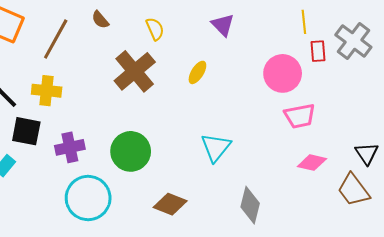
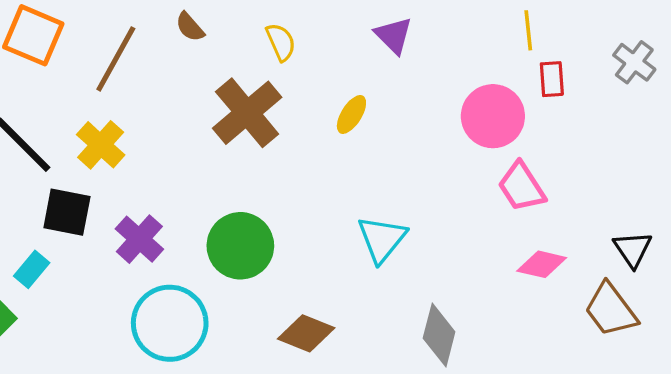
gray cross: (353, 41) -> (634, 62), moved, size x0.7
yellow cross: (47, 91) -> (101, 145), turned 36
pink trapezoid: (300, 116) -> (522, 187), turned 68
purple cross: (70, 147) -> (139, 239), turned -36

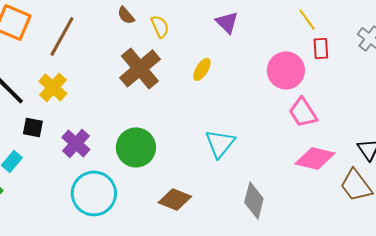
brown semicircle: (190, 27) -> (126, 15), moved
yellow line: (528, 30) -> (307, 19), turned -30
black square: (67, 212) -> (33, 127), size x0.7
pink diamond: (542, 264) -> (315, 158), size x1.4

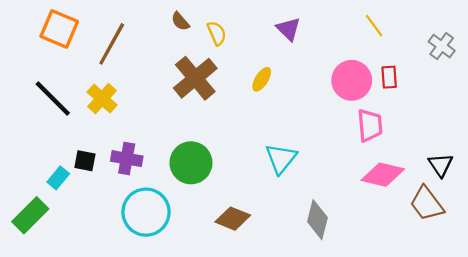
red rectangle: (321, 48) -> (389, 77), moved
pink trapezoid: (303, 112) -> (370, 125), turned -152
black square: (33, 127) -> (85, 161), moved
purple cross: (76, 143) -> (127, 159), turned -32

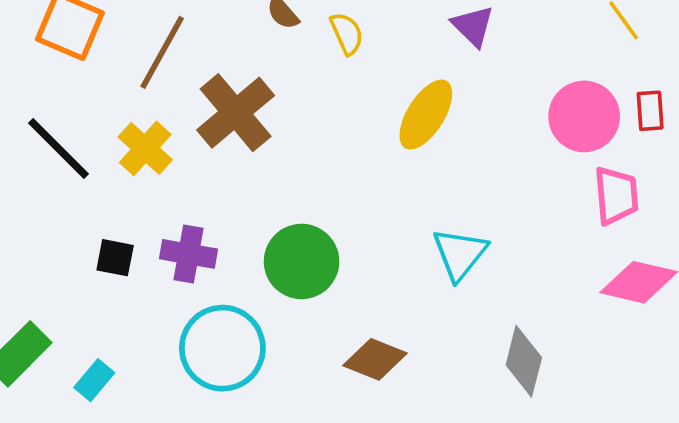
brown cross: (195, 78) -> (236, 113), moved
yellow ellipse: (262, 79) -> (426, 115), size x1.6
cyan rectangle: (58, 178) -> (94, 380), moved

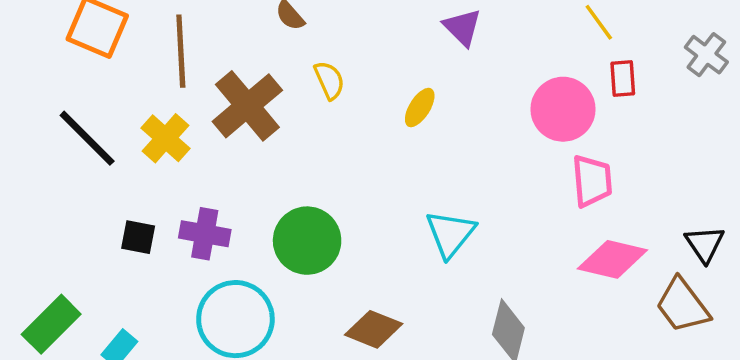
yellow semicircle: (347, 34) -> (329, 80), moved
brown line: (162, 52) -> (181, 51), turned -32
red rectangle: (650, 111) -> (623, 79), moved
yellow ellipse: (426, 115) -> (420, 108), size x0.6

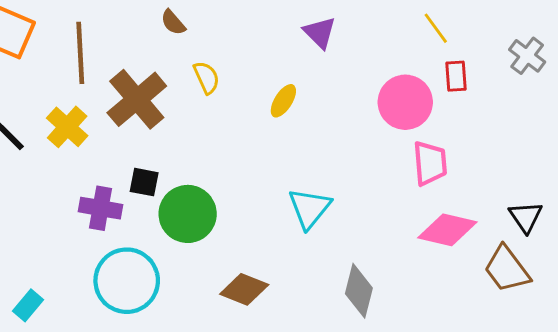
black square: (138, 237) -> (144, 182), moved

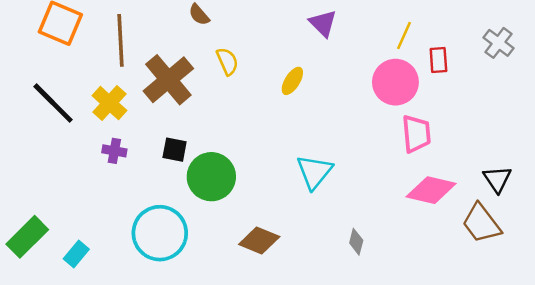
yellow line: (436, 28) -> (404, 36), moved, turned 60
purple cross: (101, 208) -> (114, 151), moved, size x0.7
gray diamond: (359, 291) -> (356, 242), size x0.6

